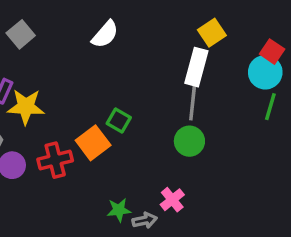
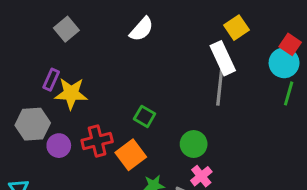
white rectangle: (196, 67) -> (223, 58), turned -40
green square: (119, 120) -> (145, 116), moved
green circle: (189, 141) -> (194, 144), moved
orange square: (93, 143) -> (131, 155), moved

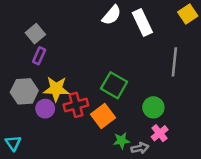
gray square: (66, 29) -> (35, 34), moved
white rectangle: (223, 58) -> (142, 23), moved
yellow star: (71, 93) -> (56, 89), moved
green square: (145, 116) -> (114, 85), size x1.5

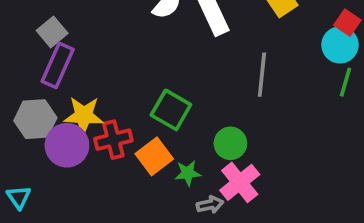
purple rectangle: (39, 56) -> (58, 65), size x1.6
purple circle: (45, 109) -> (67, 145), size x1.5
pink cross: (160, 133) -> (240, 182), size x1.5
green star: (121, 141) -> (188, 173), moved

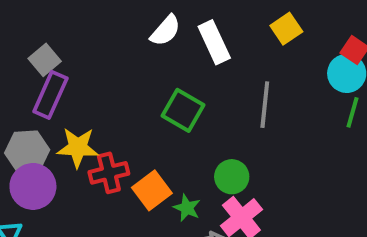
green square: (171, 110) -> (183, 110), moved
purple circle: (67, 145) -> (33, 186), moved
green star: (188, 173) -> (187, 208), turned 30

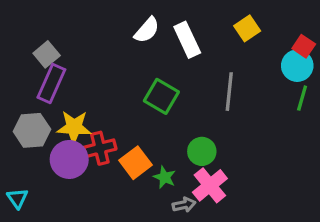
purple circle: (33, 186) -> (69, 159), moved

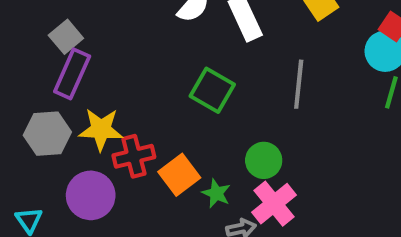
purple circle: (69, 159) -> (91, 195), moved

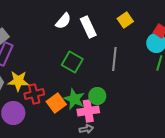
green star: (216, 193) -> (74, 99), moved, size x1.5
pink cross: (274, 204) -> (88, 111), moved, turned 30

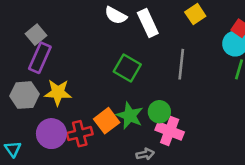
white semicircle: (63, 21) -> (116, 15), turned 78
red cross: (34, 94) -> (80, 134), moved
pink cross: (88, 111) -> (170, 131), moved, turned 30

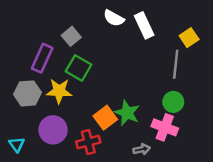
yellow square: (195, 14) -> (189, 38), moved
gray square: (36, 35) -> (71, 36), moved
green square: (127, 68) -> (79, 68), moved
green circle: (159, 112) -> (173, 102), moved
red cross: (80, 134) -> (88, 142), moved

